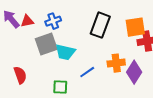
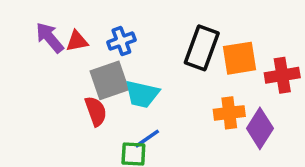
orange square: (135, 27) -> (239, 58), moved
blue line: (87, 72) -> (147, 139), moved
red semicircle: (20, 75) -> (96, 111), moved

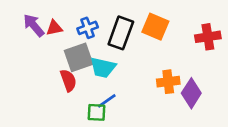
black rectangle: (202, 48) -> (121, 33), moved
orange square: (239, 58) -> (155, 27), moved, turned 32
red cross: (282, 75) -> (208, 37), moved

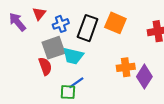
red triangle: (54, 28) -> (39, 14), moved, turned -40

